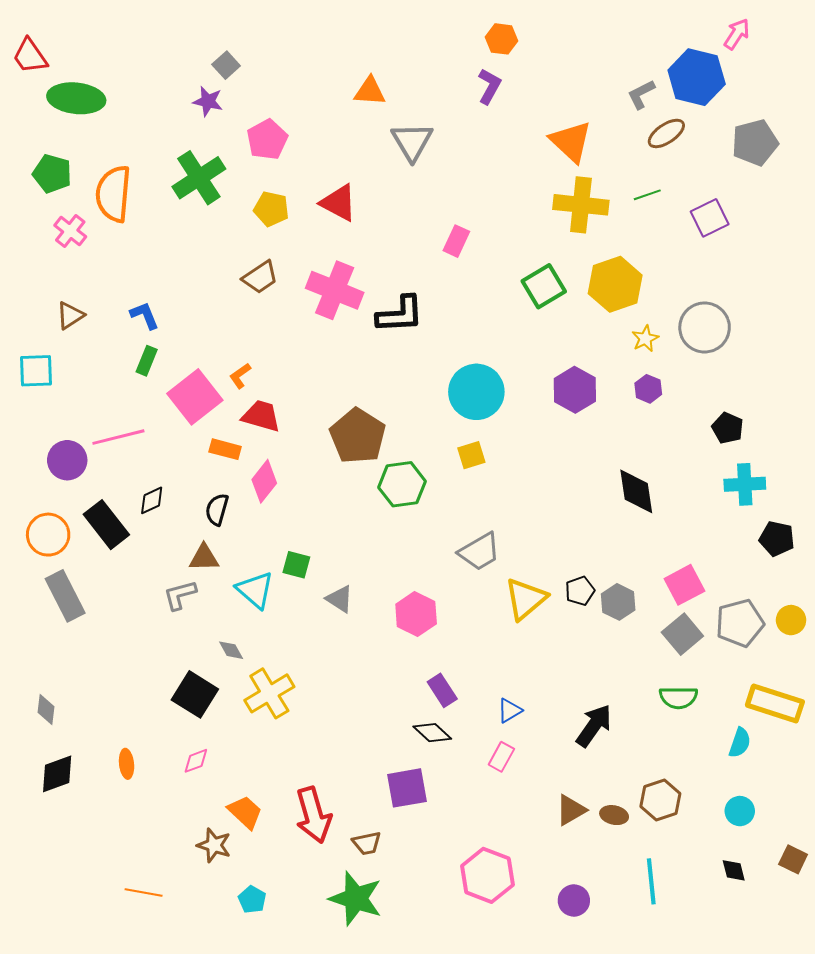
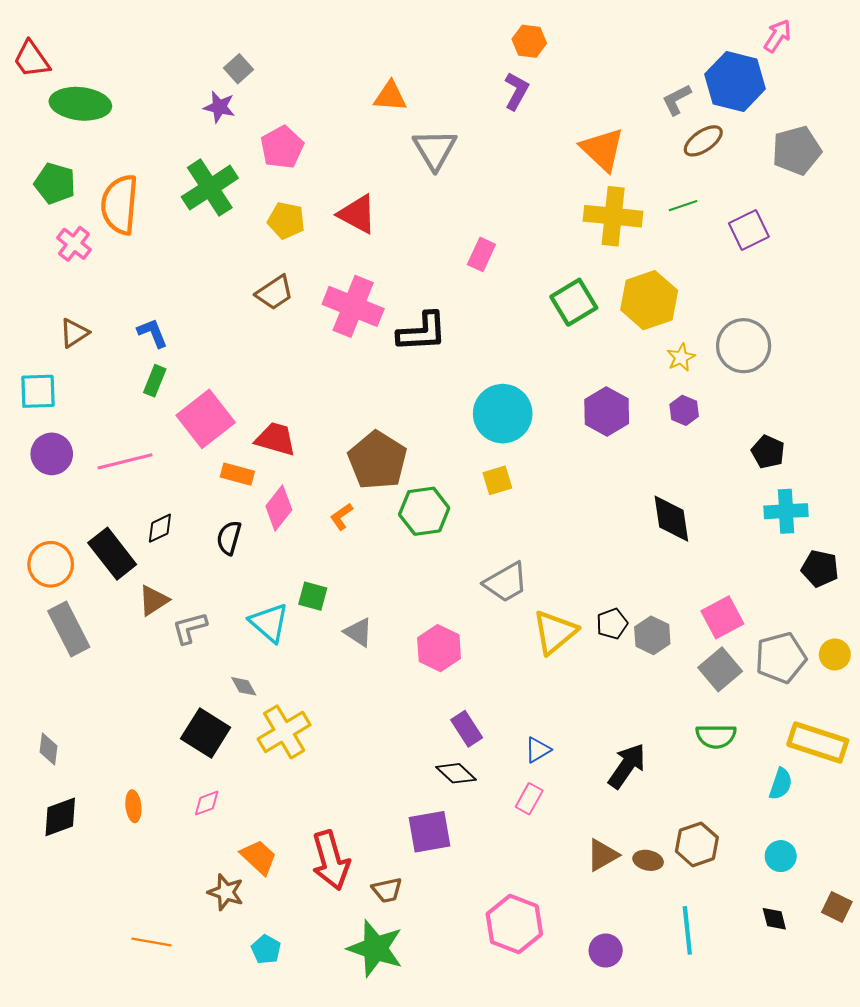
orange L-shape: (240, 376) -> (341, 517), moved
purple circle: (67, 460) -> (52, 454), moved
brown triangle: (204, 558) -> (154, 600), moved, turned -32

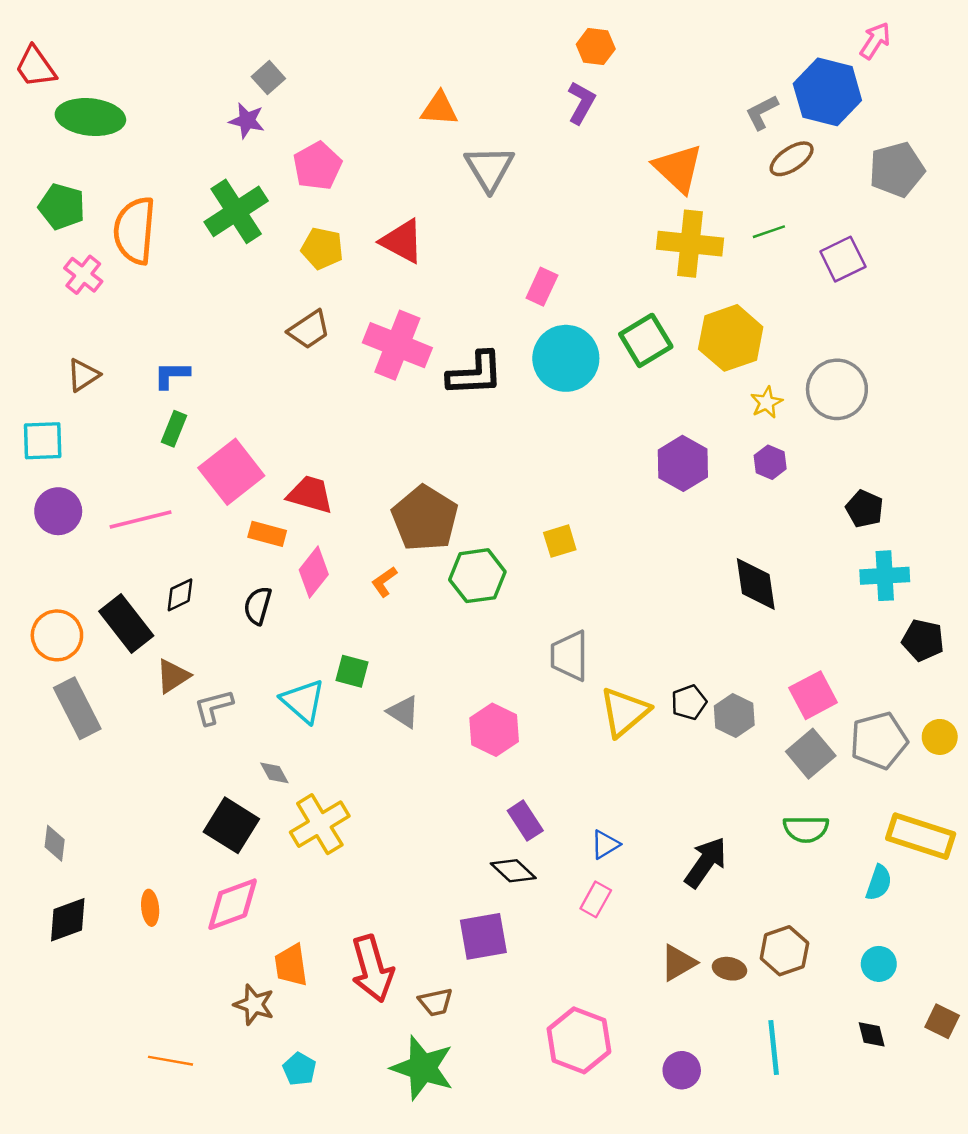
blue L-shape: (153, 333) -> (172, 375), turned -68
cyan circle: (503, 414) -> (566, 358), moved
gray trapezoid: (506, 582) -> (569, 656), turned 120
pink diamond: (207, 803) -> (233, 904), size x1.8
orange trapezoid: (259, 857) -> (291, 965), turned -141

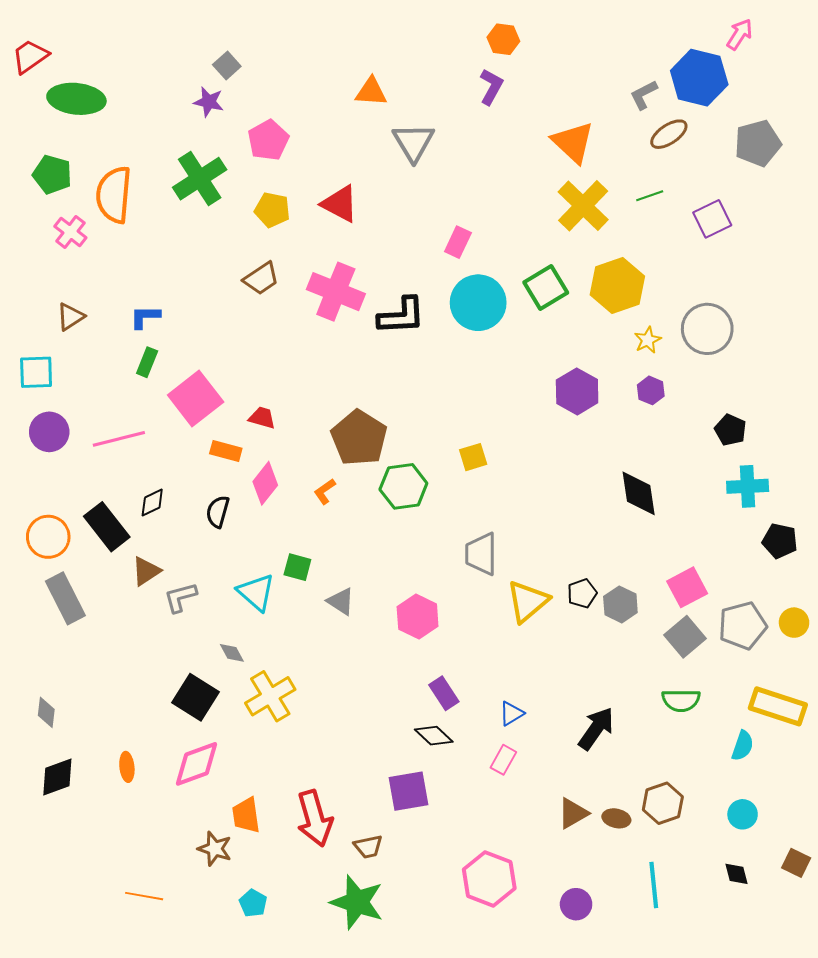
red trapezoid: (35, 67) -> (30, 56), turned 90
yellow cross: (690, 244) -> (583, 206), turned 38
red trapezoid: (310, 494) -> (262, 418), size x0.7

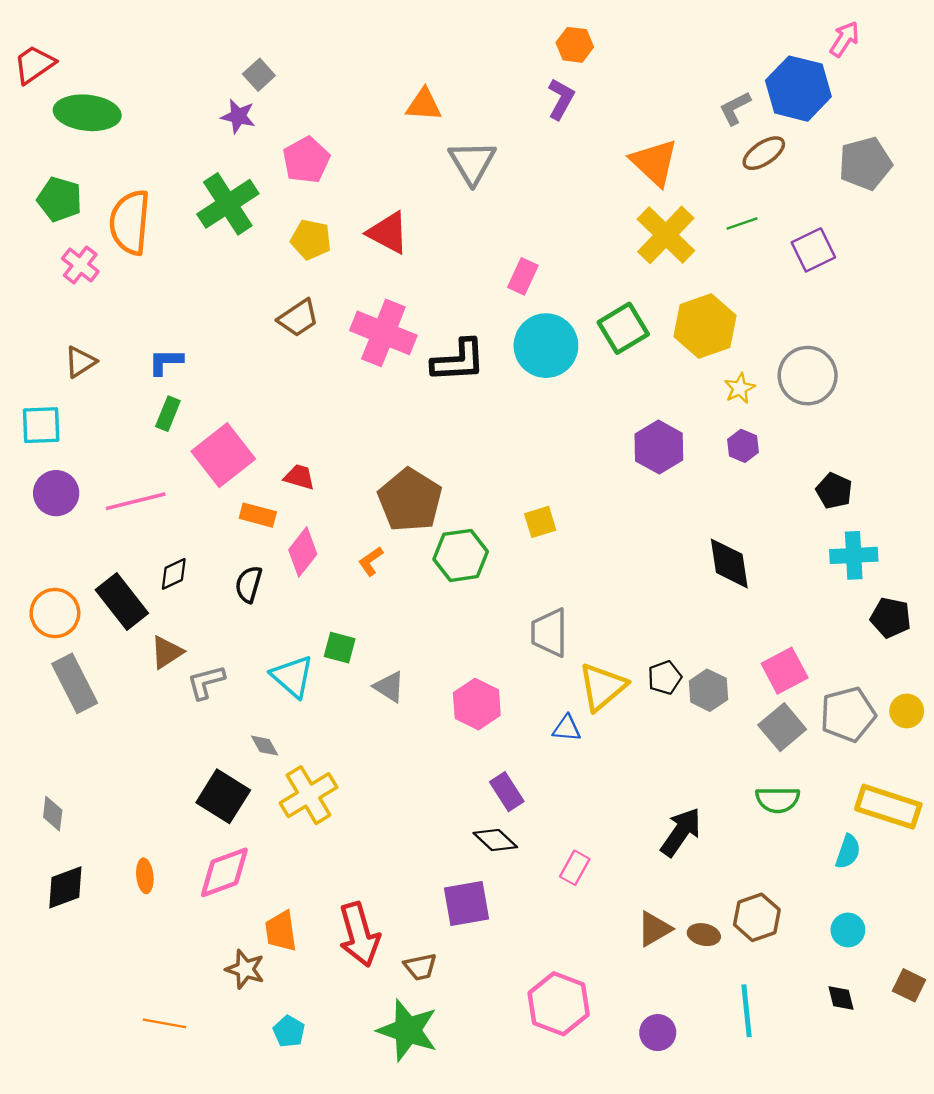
blue triangle: (511, 713) -> (567, 728), moved, turned 36

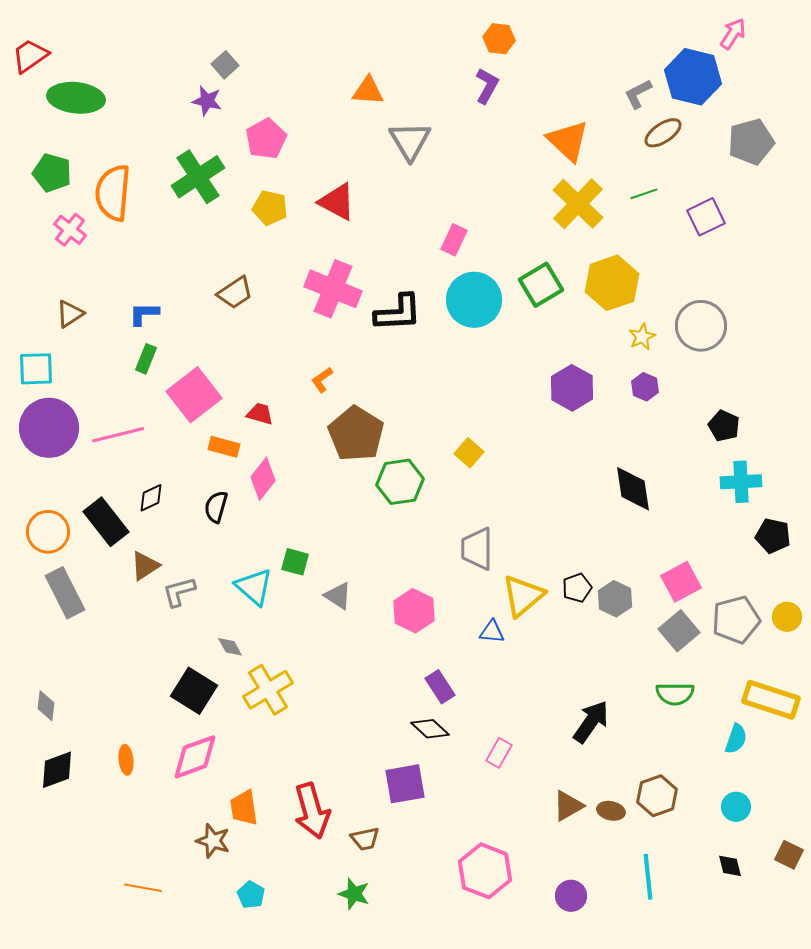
brown trapezoid: (298, 318) -> (235, 293), moved
purple circle: (56, 493) -> (49, 428), size x1.5
yellow square: (540, 522) -> (469, 453), turned -32
orange L-shape: (371, 561) -> (322, 380), moved
green star: (408, 1030) -> (354, 894), size x0.6

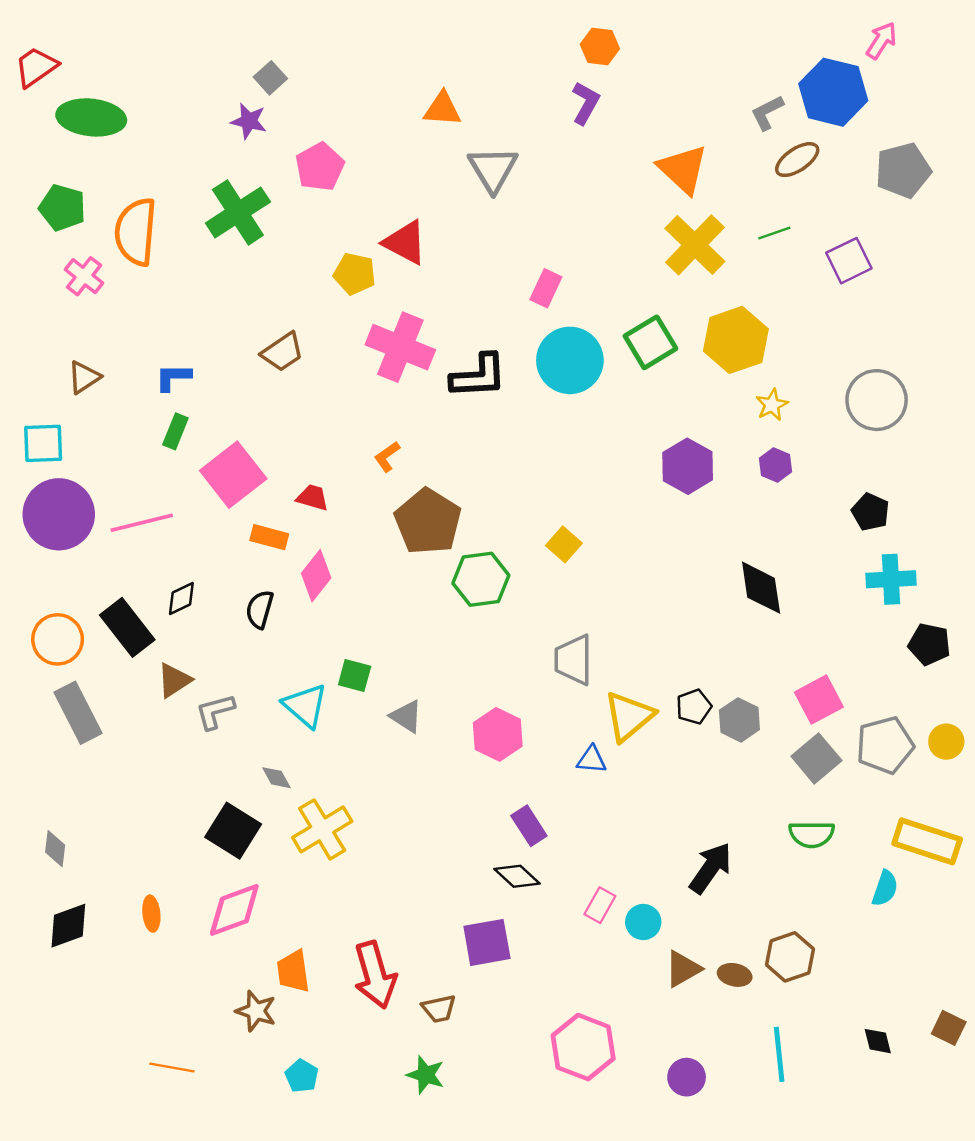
yellow pentagon: (270, 208) -> (355, 274), moved
gray circle: (701, 326) -> (877, 400), moved
cyan circle: (736, 807) -> (643, 922), moved

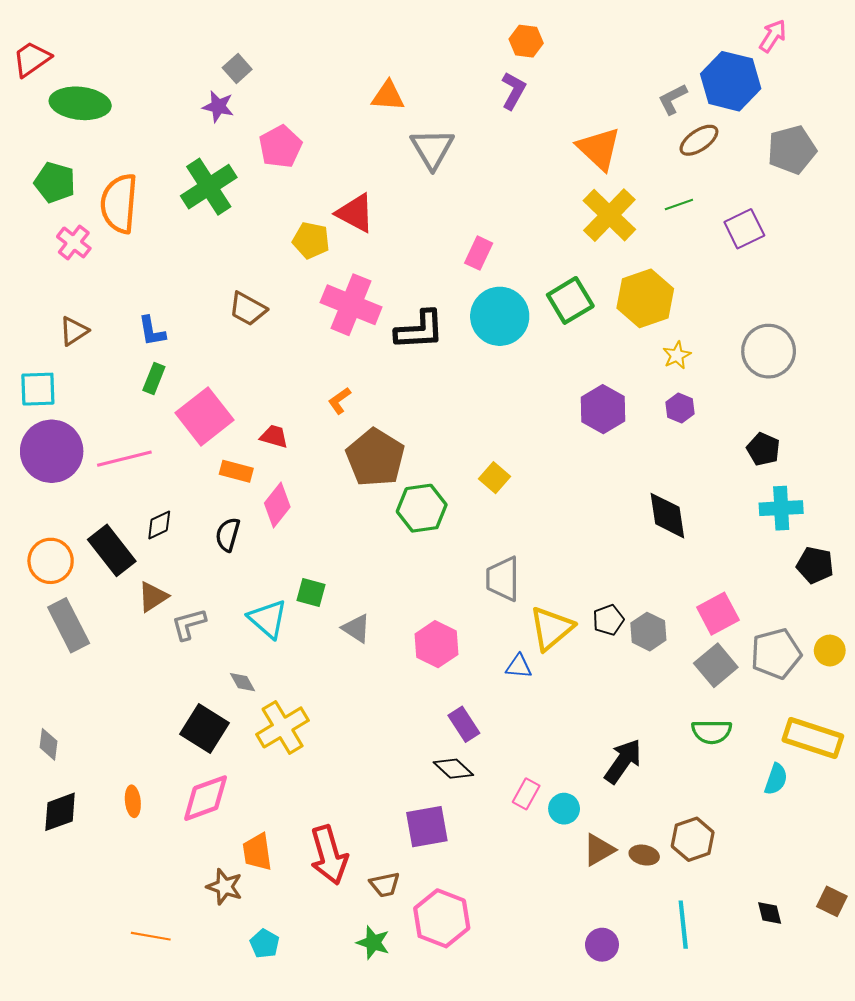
brown trapezoid: (282, 352) -> (248, 309), turned 63
blue L-shape: (173, 377) -> (152, 331), turned -100
pink hexagon: (583, 1047) -> (442, 918), moved

